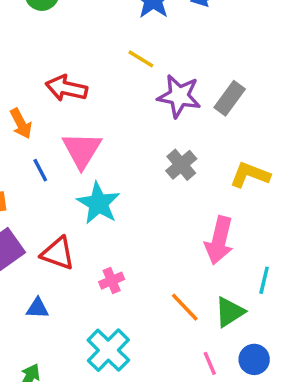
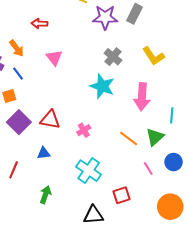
red arrow: (66, 88) -> (39, 24), size x0.7
pink triangle: (82, 150) -> (54, 58), size x0.7
blue line: (40, 170) -> (18, 74), moved
yellow L-shape: (250, 175) -> (153, 56), turned -135
cyan star: (98, 203) -> (102, 86), moved

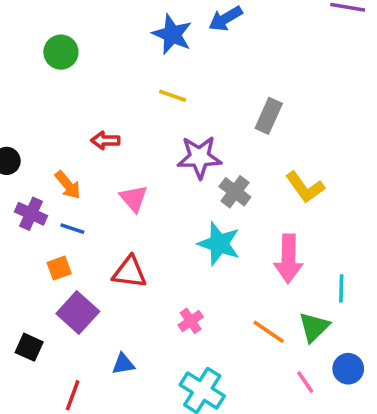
purple star: (105, 17) -> (199, 157), moved
blue line: (18, 74) -> (72, 229), turned -32
red triangle: (50, 120) -> (130, 272), moved

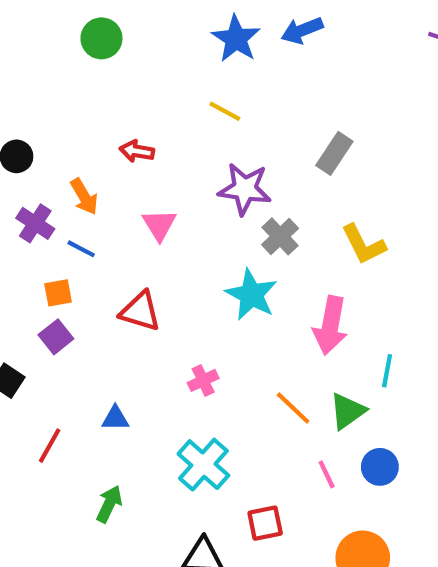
purple square: (78, 312) -> (56, 337), moved, size x0.7

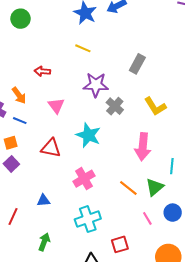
cyan star: (251, 295) -> (88, 135), moved
pink cross: (203, 380) -> (84, 179), size x1.5
cyan cross: (203, 465) -> (88, 219), turned 35

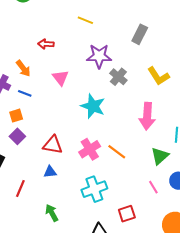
red triangle: (51, 148) -> (53, 145), moved
orange line: (128, 188) -> (117, 152), moved
green arrow: (44, 242) -> (52, 213), turned -48

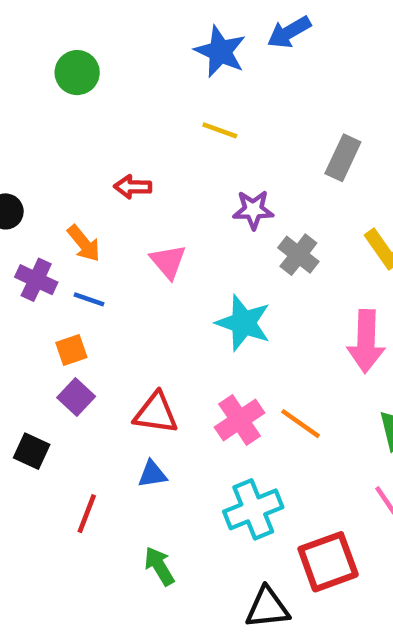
purple star: (99, 56) -> (253, 210), size x0.7
red square: (127, 214) -> (328, 562), size x1.5

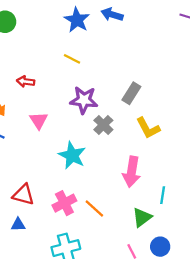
blue arrow: (289, 32) -> (112, 14), turned 40
gray rectangle: (343, 158) -> (131, 93), moved
purple star: (253, 210) -> (84, 100), size x1.4

